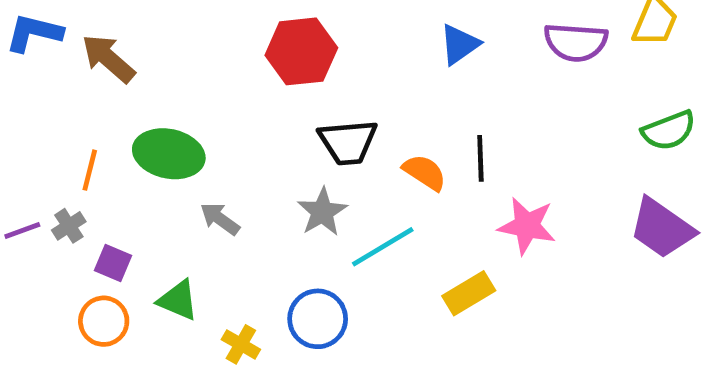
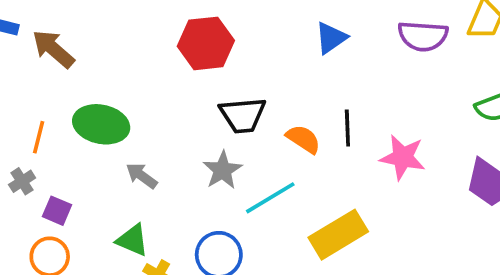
pink star: (527, 226) -> (403, 157), moved
yellow rectangle: (469, 293) -> (338, 235), size x1.4
green triangle: (178, 300) -> (132, 240), moved

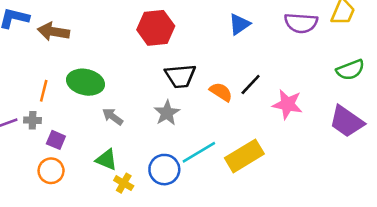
brown arrow: (53, 49) -> (54, 32), turned -32
black line: (347, 128) -> (251, 85), turned 45
gray cross: (22, 181) -> (33, 120), turned 35
cyan line: (270, 198) -> (199, 152), moved

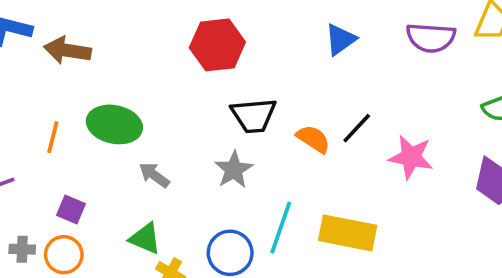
gray cross: (33, 120) -> (22, 249), moved
cyan line: (199, 152) -> (281, 228), turned -40
yellow rectangle: (244, 156) -> (348, 233), turned 42

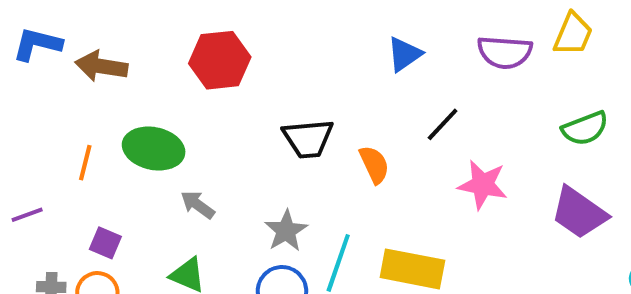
red hexagon: (217, 45) -> (220, 60), moved
black line: (357, 128) -> (443, 124), moved
orange semicircle: (313, 139) -> (374, 165), turned 32
gray star: (234, 170) -> (286, 231), moved

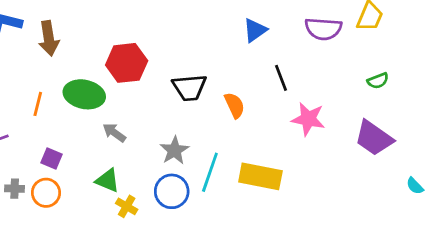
red hexagon: (220, 60) -> (127, 63), moved
brown arrow: (101, 66) -> (49, 38), turned -108
black line: (443, 124) -> (281, 78), turned -64
green semicircle: (585, 128) -> (378, 81), size x0.7

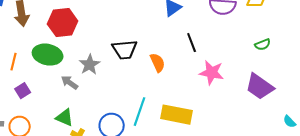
red hexagon: (127, 63) -> (63, 23), moved
gray star: (174, 150) -> (90, 65), moved
purple square: (51, 159) -> (23, 91), moved, turned 35

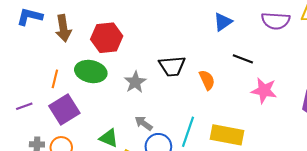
black line: (192, 43) -> (243, 59), turned -48
gray arrow: (70, 83) -> (144, 123), moved
purple square: (23, 91) -> (64, 110), size x1.8

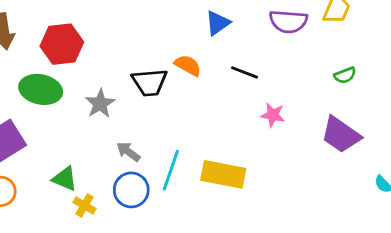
orange semicircle: (207, 80) -> (188, 65), moved, turned -36
pink star: (264, 91) -> (273, 115), size x0.7
gray arrow: (144, 123) -> (128, 152), moved

